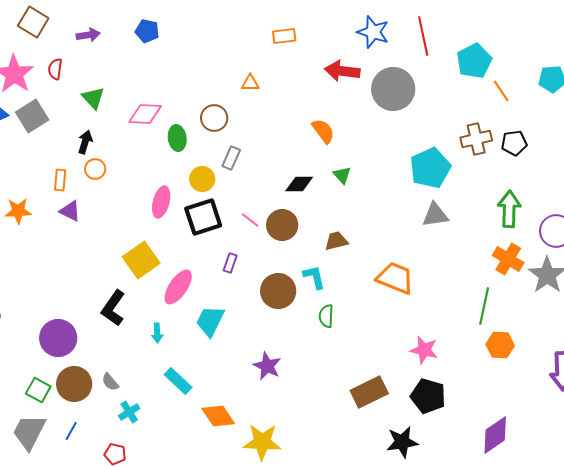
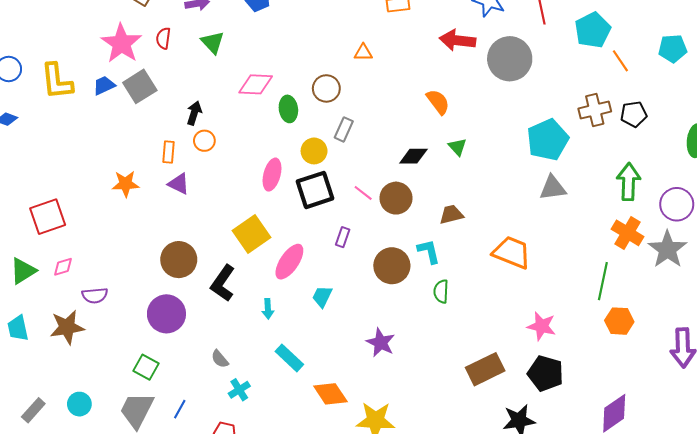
green triangle: (93, 98) -> (213, 42), moved
cyan trapezoid: (210, 321) -> (322, 296), size x0.7
brown circle: (74, 384) -> (179, 260), moved

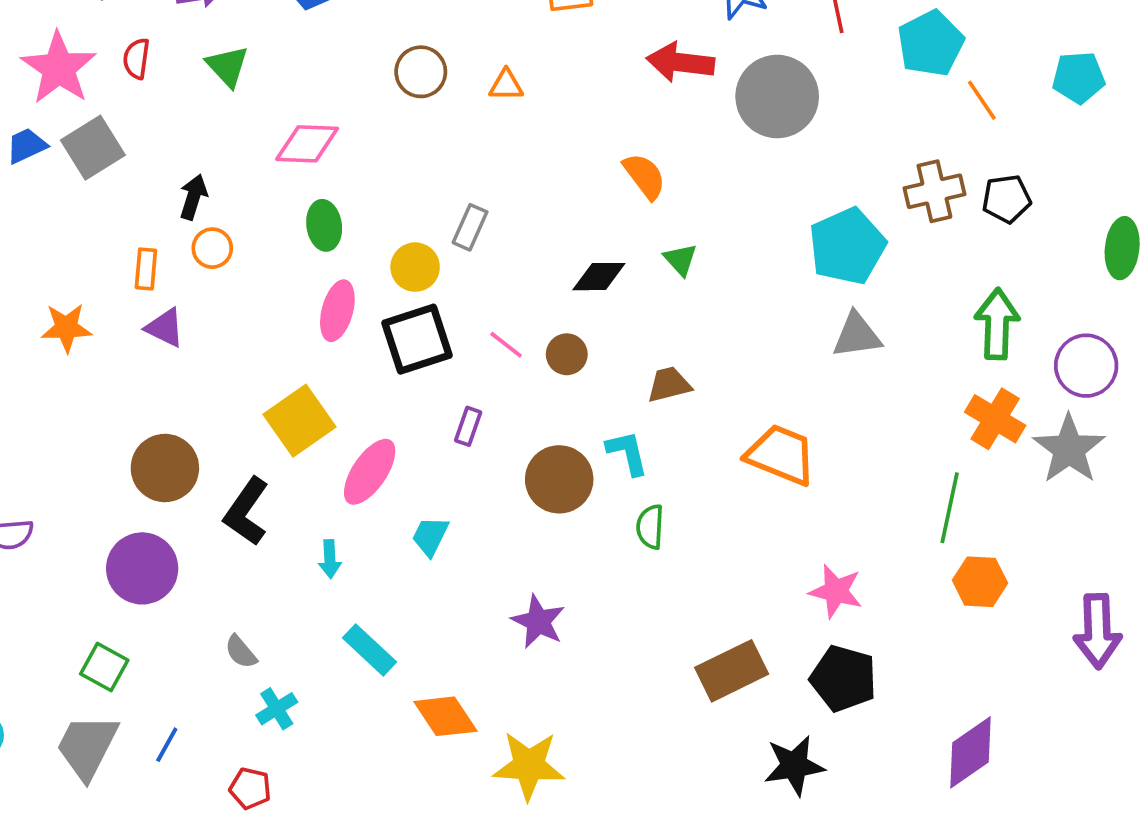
brown circle: (326, 88) -> (421, 72), moved
green ellipse: (288, 109) -> (324, 225), moved
brown circle: (396, 198) -> (567, 354), size x0.7

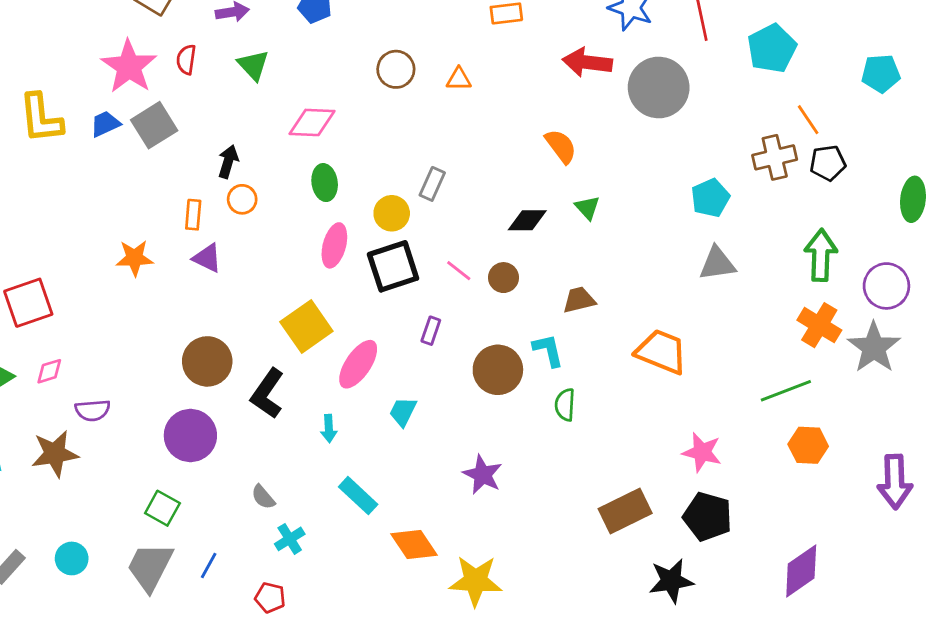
orange line: (982, 100) -> (808, 120), moved
cyan pentagon: (847, 246) -> (710, 198), size x0.7
green line: (950, 508) -> (786, 391), turned 57

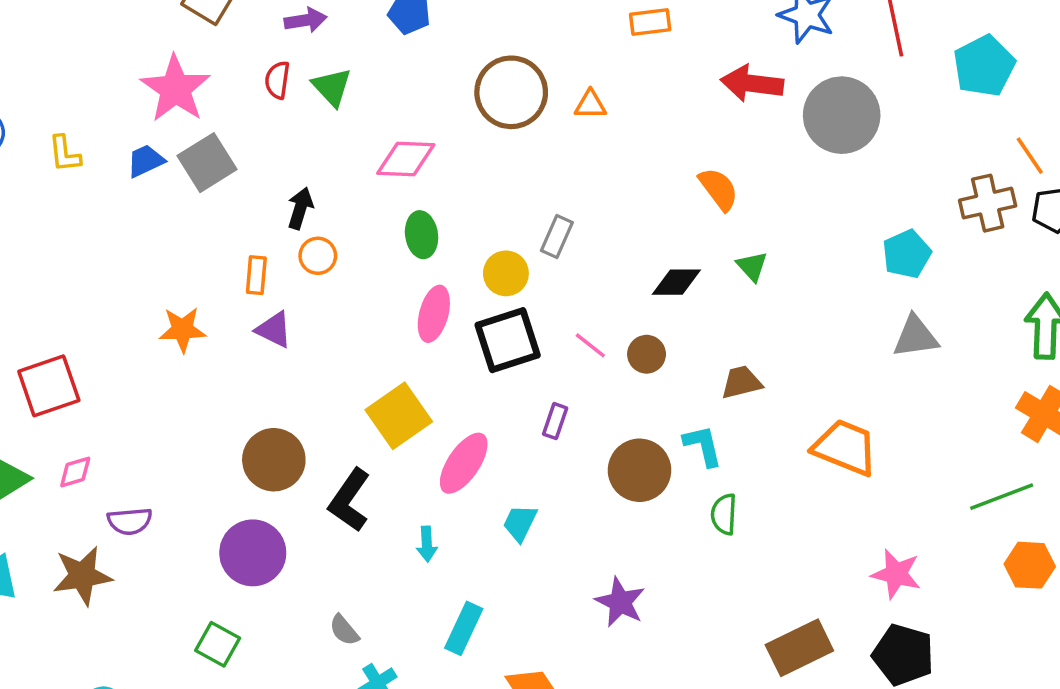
red semicircle: (186, 60) -> (277, 80), moved
brown circle: (396, 69) -> (511, 92), size x1.5
yellow L-shape: (41, 118) -> (65, 154), size x0.6
cyan rectangle: (358, 496) -> (464, 628), turned 72

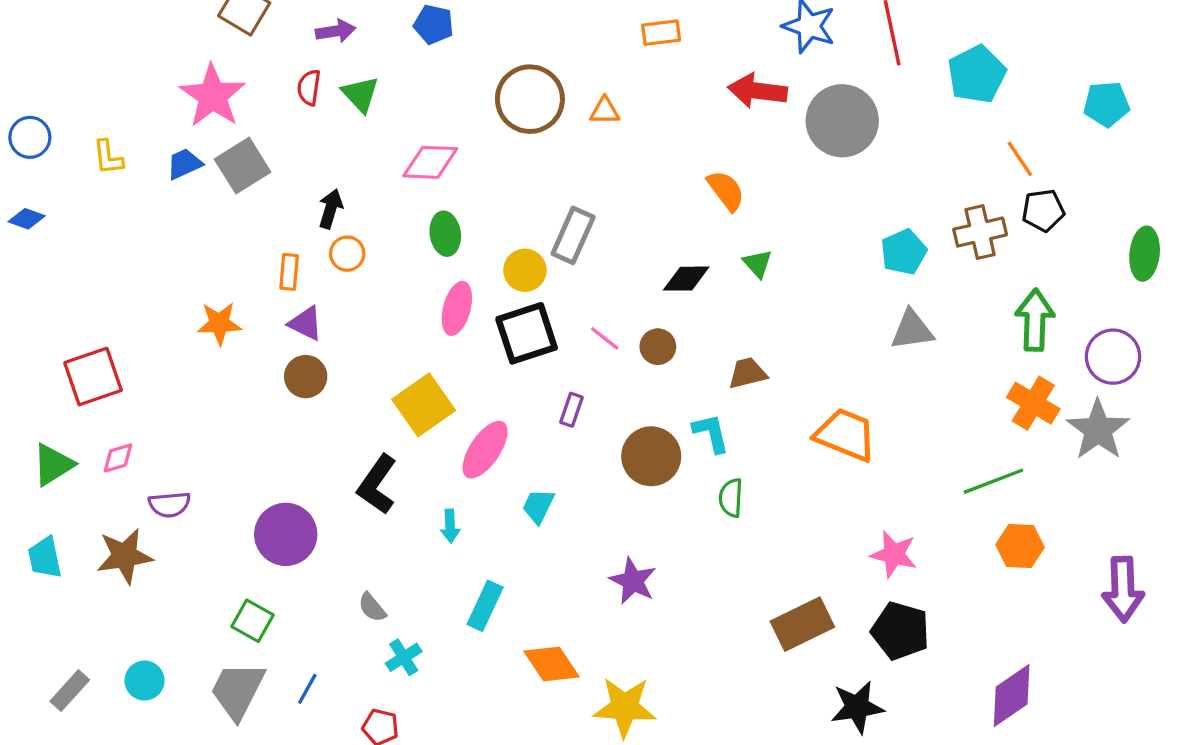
brown cross: (988, 203) -> (980, 232), moved
gray rectangle: (557, 236) -> (573, 235), size x1.4
brown circle: (274, 460) -> (306, 377), moved, size x0.7

